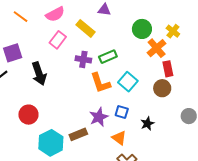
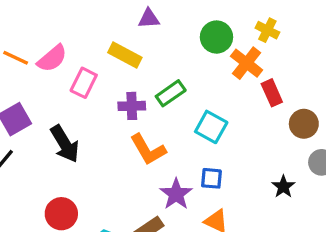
pink semicircle: (55, 14) -> (52, 58), moved
orange L-shape: (100, 83) -> (148, 150), moved
brown circle: (162, 88) -> (304, 124), moved
black star: (147, 124) -> (283, 187), moved

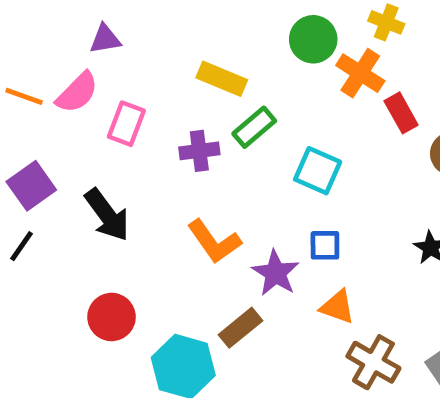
purple triangle: (149, 19) -> (105, 39), moved
yellow rectangle: (125, 55) -> (222, 79), moved
orange L-shape: (148, 150) -> (214, 241), moved

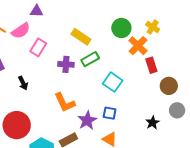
black arrow: (107, 215) -> (23, 83), size x0.6
red circle: (112, 317) -> (17, 125), size x1.4

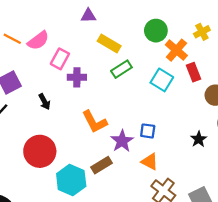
purple triangle: (37, 11) -> (88, 16), moved
yellow cross: (153, 27) -> (202, 32), moved, turned 32
purple cross: (66, 64) -> (77, 77), moved
cyan square: (113, 82) -> (162, 80), moved

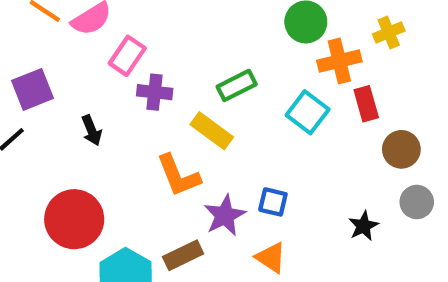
yellow rectangle: (109, 44) -> (212, 131), moved
orange cross: (176, 50) -> (339, 61), turned 30

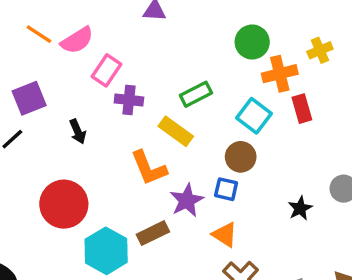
brown circle: (401, 149) -> (241, 157), moved

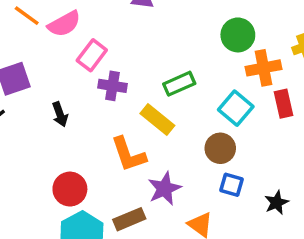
blue square: (226, 189) -> (231, 185), moved
red circle: (64, 204) -> (70, 189), moved, size x0.7

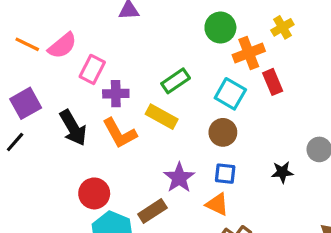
black arrow: (60, 114) -> (73, 128), size x1.6
orange L-shape: (128, 154) -> (120, 133), moved
blue square: (231, 185) -> (225, 174), moved
black star: (276, 203) -> (282, 172), turned 30

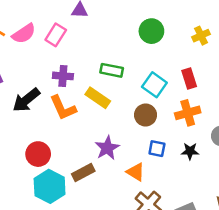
orange cross: (249, 53) -> (188, 113), moved
pink rectangle: (92, 69) -> (56, 35), moved
green rectangle: (176, 81) -> (112, 70), turned 40
black arrow: (73, 128) -> (26, 100), turned 76
blue square: (225, 174) -> (157, 149), moved

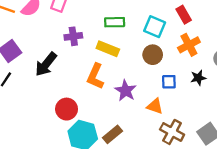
orange L-shape: (63, 108) -> (95, 76), moved, turned 60
brown rectangle: (83, 172) -> (113, 134), moved

